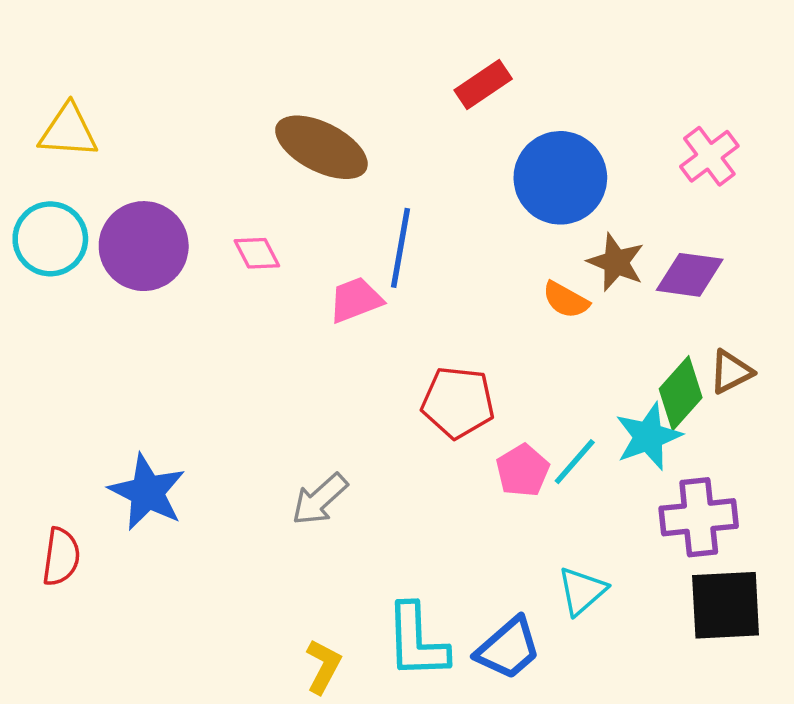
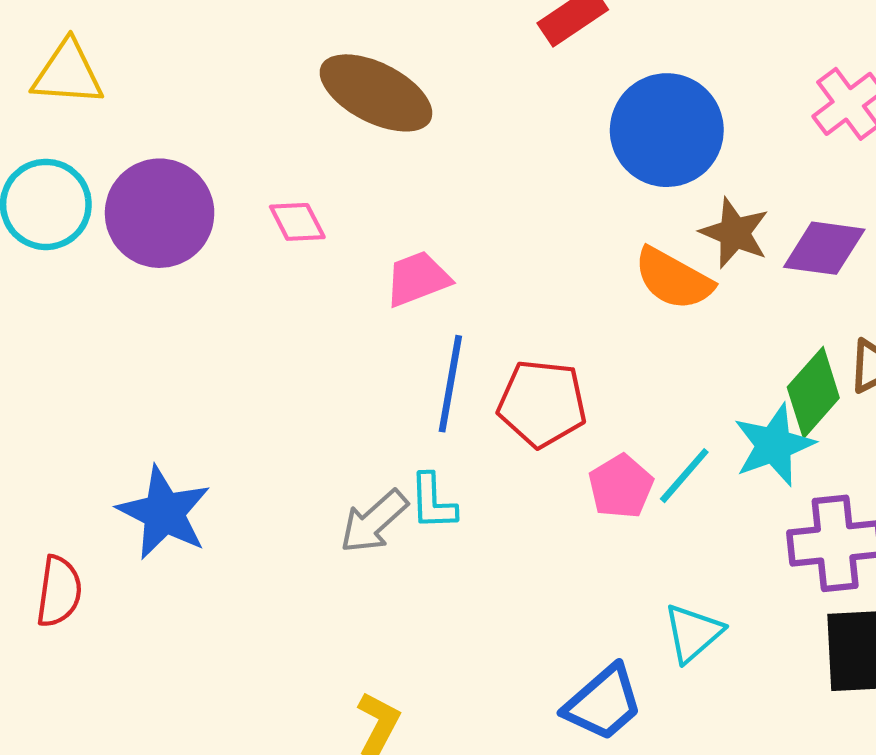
blue line: (401, 248) -> (450, 384), moved
orange semicircle: (566, 300) -> (673, 279), size x1.4
cyan L-shape: (417, 641) -> (433, 502), moved, size x0.6

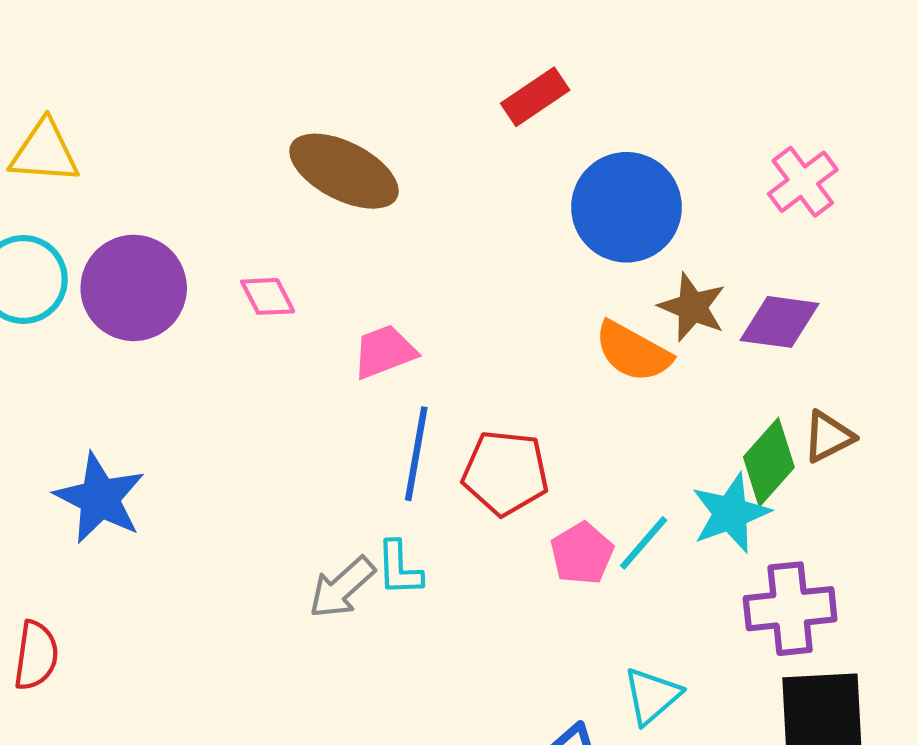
blue star: (164, 513) -> (100, 498), moved

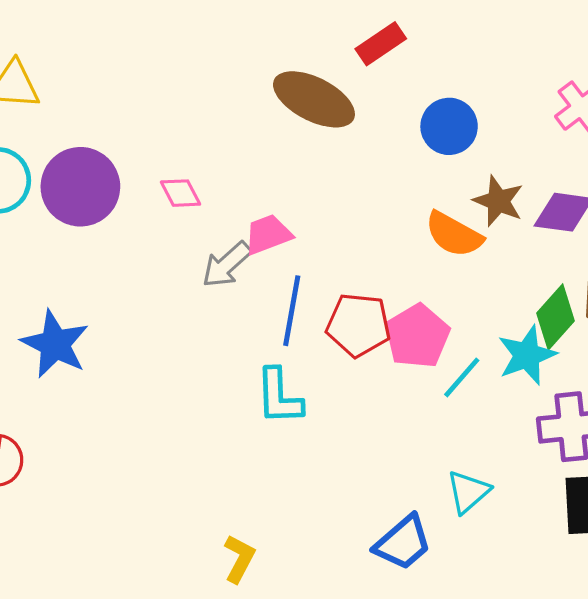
brown ellipse: (344, 171) -> (314, 99), moved
blue circle: (627, 207) -> (449, 126), size x0.7
pink pentagon: (582, 553) -> (417, 336), moved, size x1.4
cyan L-shape: (399, 568) -> (279, 396), size x1.4
gray arrow: (342, 587) -> (227, 265), moved

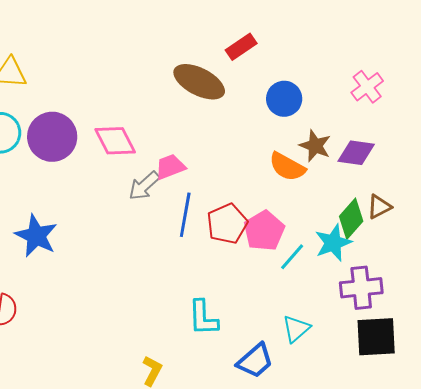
pink diamond: (181, 193) -> (115, 141), size x1.6
red pentagon: (358, 325) -> (227, 224), turned -30
cyan L-shape: (279, 396) -> (203, 318), moved

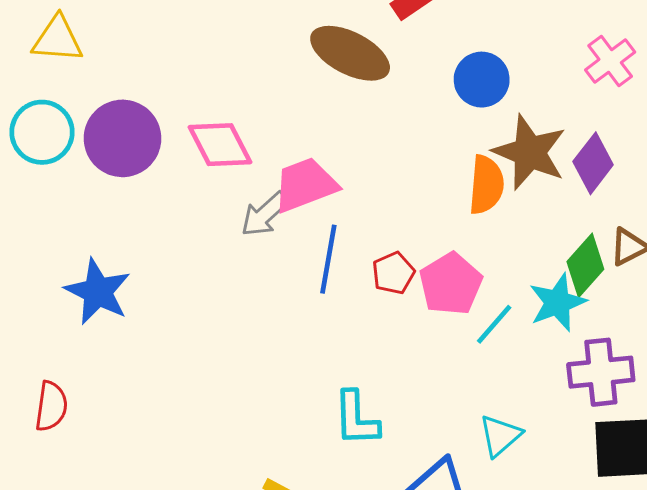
brown star: (315, 146) -> (530, 152), size x1.5
purple diamond: (356, 153) -> (593, 163), turned -60
pink trapezoid: (170, 167) -> (305, 185), size x1.4
orange semicircle: (287, 167) -> (486, 185), turned -114
red pentagon: (227, 224) -> (393, 273), size x0.7

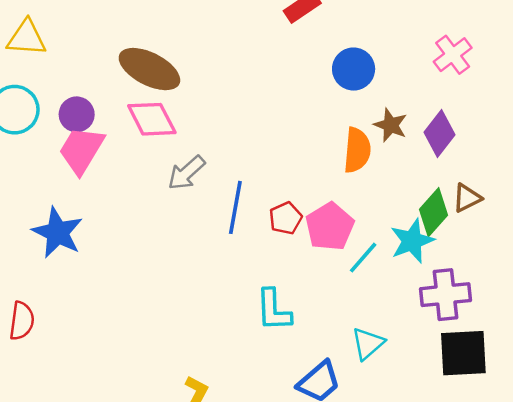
brown ellipse: (350, 53) -> (149, 69), moved
purple circle: (122, 138) -> (77, 114), size x0.6
brown star: (530, 152) -> (391, 125), size x0.6
pink trapezoid: (305, 185) -> (81, 150), moved, turned -38
cyan L-shape: (356, 419) -> (274, 310), moved

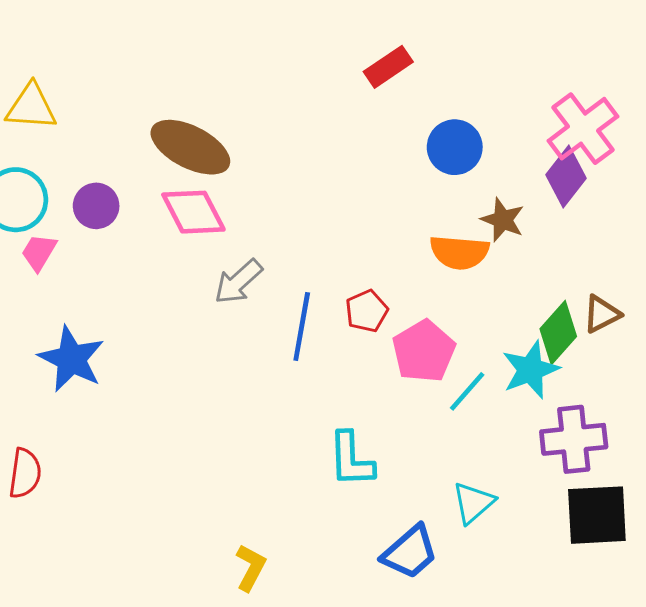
pink cross: (453, 55) -> (583, 129), size x1.4
purple diamond: (439, 133) -> (566, 177), moved
pink trapezoid: (81, 150) -> (39, 252), moved, size x0.6
orange semicircle: (357, 150) -> (459, 252), turned 90
red pentagon: (286, 218) -> (367, 311), moved

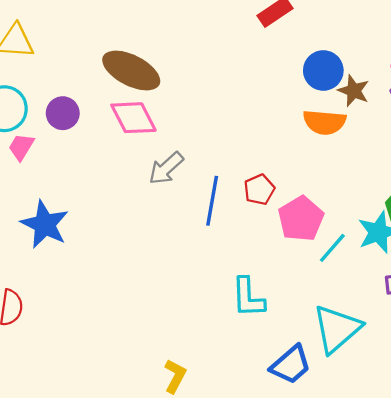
brown star: (503, 220) -> (354, 91), moved
orange semicircle: (459, 252) -> (324, 122), moved
cyan triangle: (473, 503) -> (337, 329), size x1.6

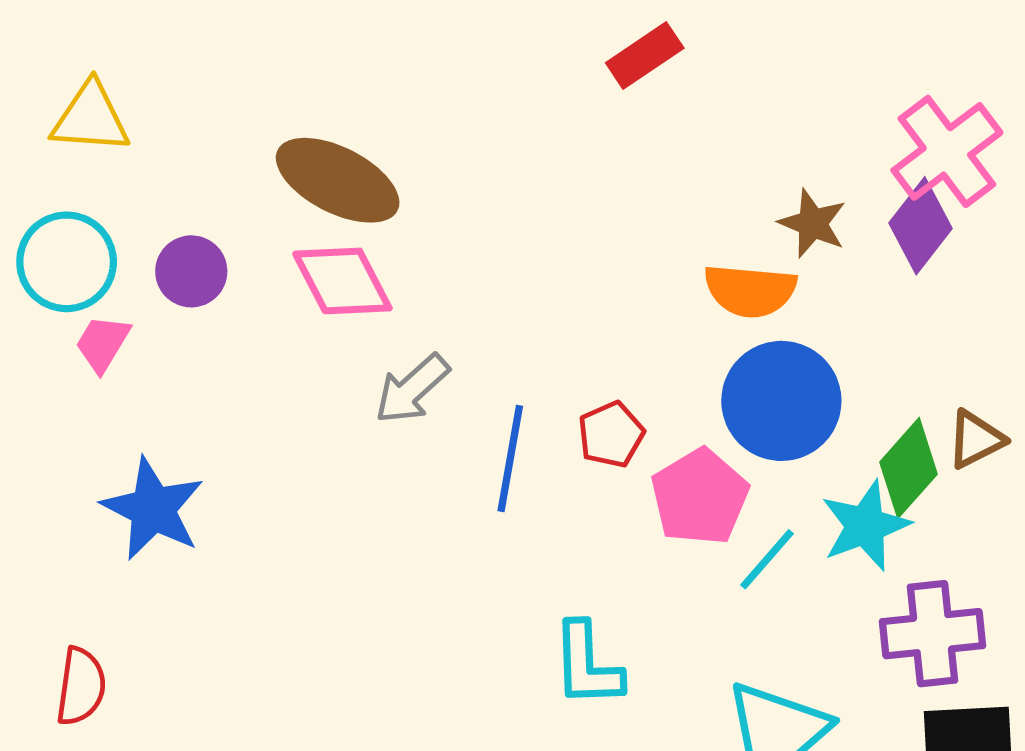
blue circle: (323, 70) -> (781, 401), moved, size x1.4

